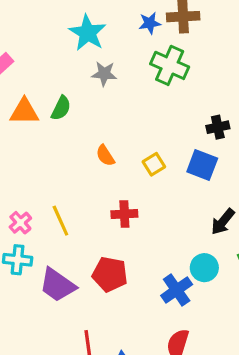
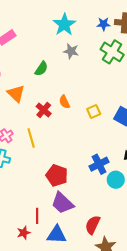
orange triangle: (24, 112) -> (16, 94), moved, turned 36
red cross: (124, 214) -> (44, 110), moved, turned 35
purple trapezoid: (57, 285) -> (62, 203), moved
blue cross: (177, 290) -> (99, 164), moved

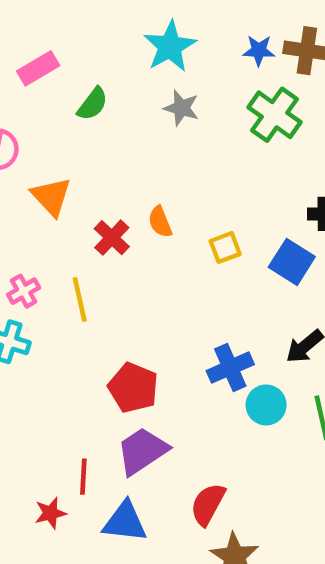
green semicircle: (41, 69) -> (93, 104), moved
purple trapezoid: (62, 203) -> (142, 451), turned 100

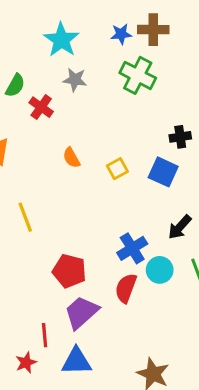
red cross: (112, 238) -> (41, 107), moved
red semicircle: (208, 504) -> (126, 288), moved

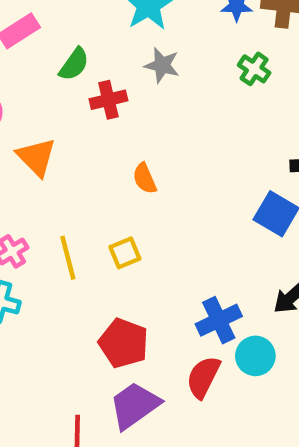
green cross: (138, 75) -> (254, 69), size x0.6
red cross: (41, 107) -> (108, 100), turned 35
yellow square: (117, 169) -> (125, 253), moved

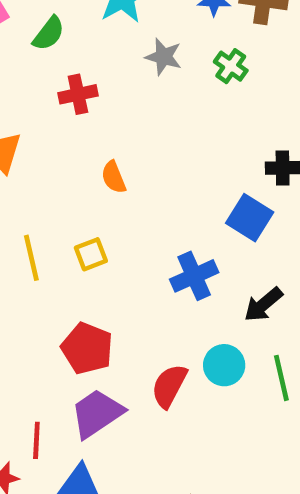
green semicircle: (74, 64) -> (49, 33), moved
gray star: (162, 65) -> (164, 57), moved
blue cross: (219, 320) -> (194, 276), moved

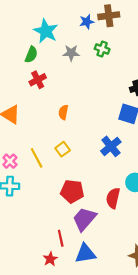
green semicircle: (49, 33) -> (31, 55), moved
orange semicircle: (114, 177) -> (63, 112), turned 48

